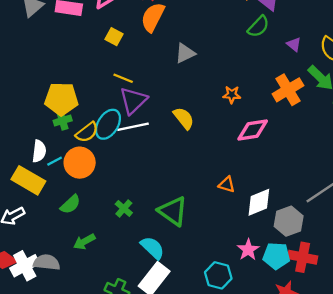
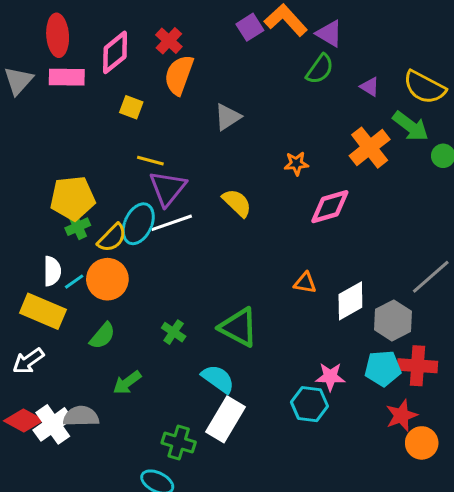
pink star: (248, 250) -> (330, 377), moved, turned -30

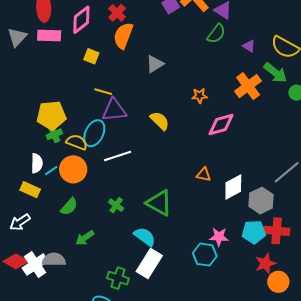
purple triangle: (168, 188) -> (114, 110), turned 44
white line: (172, 223) -> (118, 156), moved
yellow semicircle: (112, 238) -> (77, 142), turned -115
yellow rectangle: (43, 311) -> (30, 190), size x0.7

